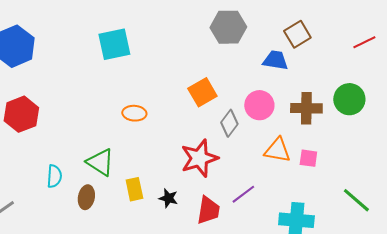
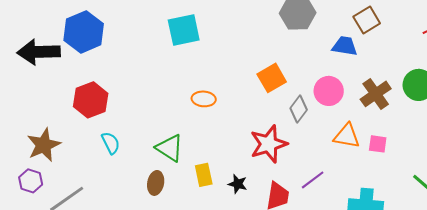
brown cross: (306, 108) -> (376, 94), turned -36
cyan semicircle: (54, 176) -> (111, 143), moved, turned -30

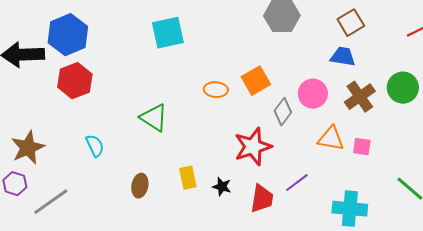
blue trapezoid: (345, 46) -> (343, 57), moved
orange ellipse: (204, 99) -> (216, 90), moved
red hexagon: (91, 100) -> (75, 81), moved
green triangle: (170, 148) -> (154, 118), moved

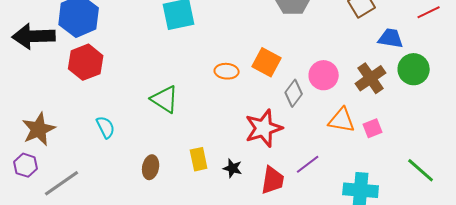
blue trapezoid: (343, 57) -> (391, 38), moved
orange square: (256, 81) -> (267, 62), turned -32
pink square: (362, 147) -> (373, 128), turned -30

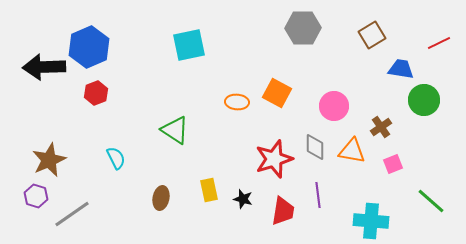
red hexagon: (86, 62) -> (96, 93), size x0.7
brown cross: (371, 78) -> (381, 127), moved, size x0.7
gray diamond: (294, 93) -> (315, 147), moved, turned -36
pink square: (373, 128) -> (393, 164), moved
purple line: (308, 164) -> (318, 195), turned -60

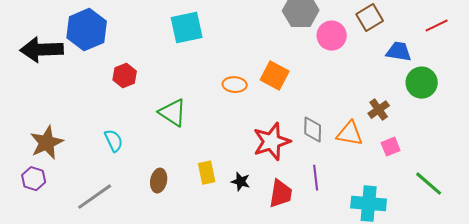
red hexagon: (96, 93) -> (125, 76), moved
pink circle: (334, 106) -> (332, 36), moved
gray line: (72, 214) -> (95, 197), moved

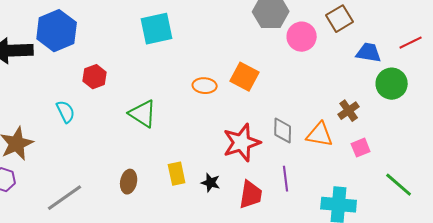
red line: (437, 26) -> (411, 43), moved
cyan semicircle: (114, 141) -> (66, 112), moved

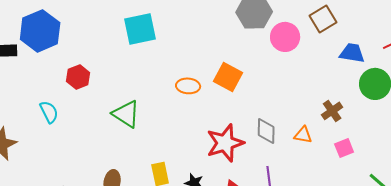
orange triangle: (320, 135) -> (303, 135), size x0.7

